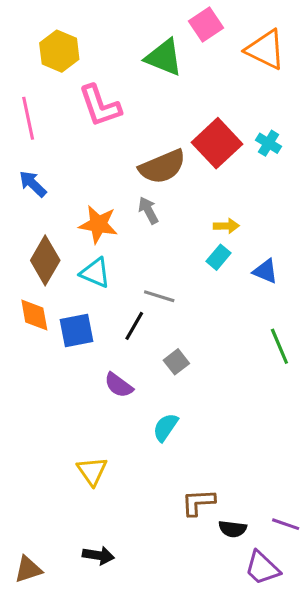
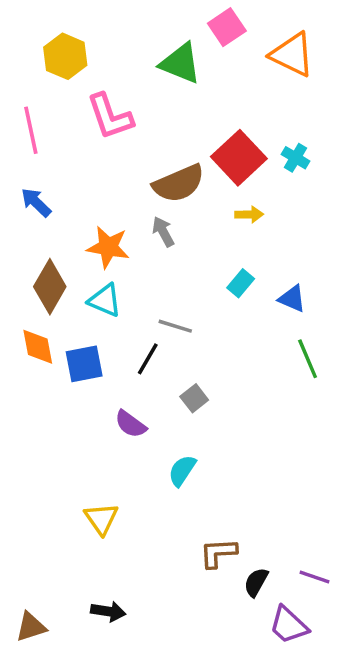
yellow arrow: (226, 226) -> (249, 214), moved
green line: (279, 346) -> (308, 359), moved
black semicircle: (233, 529) -> (256, 582), turned 112

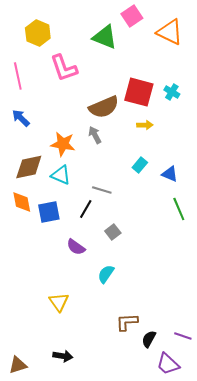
red square: (239, 158) -> (139, 92), turned -32
brown diamond: (50, 287) -> (29, 167), turned 48

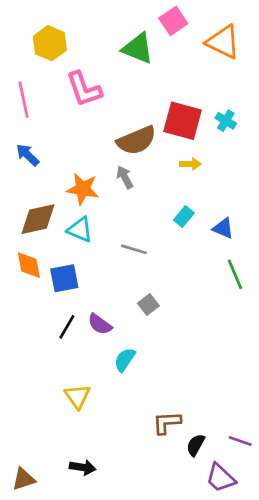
black line: (86, 209) -> (67, 327), moved
cyan semicircle: (106, 274) -> (125, 360), moved

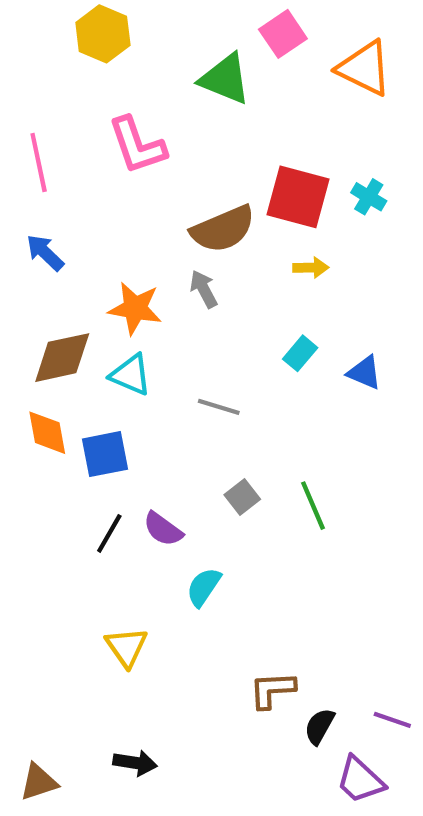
yellow hexagon: (50, 43) -> (103, 34), moved
green line: (235, 274) -> (313, 506), moved

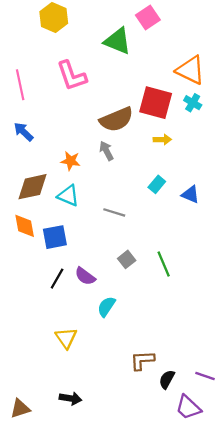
orange triangle: (364, 68) -> (190, 70), moved
orange star: (135, 308) -> (71, 161), size x0.7

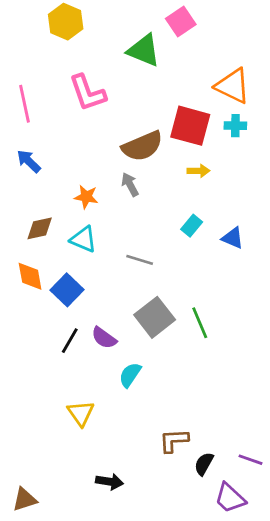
cyan cross: (193, 103) -> (235, 126), turned -30
brown diamond: (32, 187) -> (40, 228), size x0.7
blue square: (55, 237) -> (67, 290), turned -35
gray square: (127, 259) -> (155, 317), size x1.8
black arrow: (71, 398) -> (109, 482), moved

